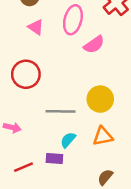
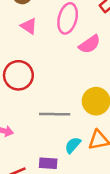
cyan semicircle: (68, 140) -> (73, 145), moved

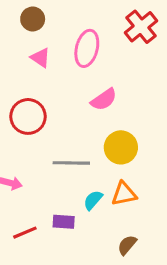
pink semicircle: (90, 44) -> (104, 99), moved

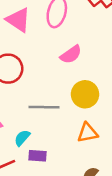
pink triangle: (40, 58) -> (18, 20), size x1.5
cyan semicircle: (93, 200) -> (22, 138), moved

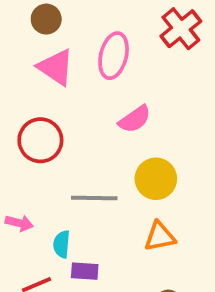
cyan semicircle: (22, 138) -> (62, 244), turned -36

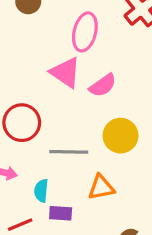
pink triangle: (56, 67) -> (65, 72), moved
red circle: (40, 140) -> (22, 123), moved
orange triangle: (160, 236) -> (101, 187), moved

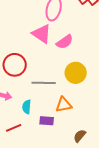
purple rectangle: (61, 213) -> (47, 121), moved

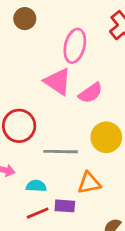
cyan semicircle: (27, 107) -> (36, 186), turned 88
red line: (14, 128) -> (38, 213), moved

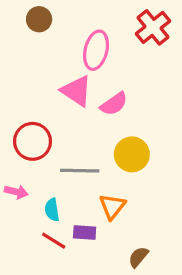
orange triangle: (89, 183) -> (112, 206), turned -40
cyan semicircle: (36, 186) -> (52, 210), turned -102
red line: (38, 213) -> (54, 241), turned 55

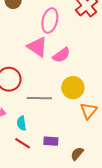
orange triangle: (112, 206) -> (89, 111), moved
purple rectangle: (85, 233) -> (51, 141), moved

